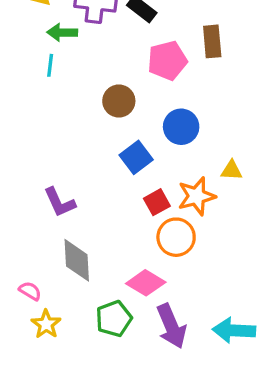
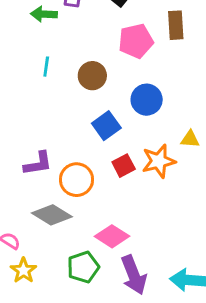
cyan line: (50, 65) -> (46, 67), moved
purple L-shape: (60, 202) -> (38, 164), turned -76
orange circle: (176, 237) -> (77, 180), moved
gray diamond: (77, 260) -> (52, 215), turned -57

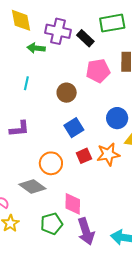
cyan line: (46, 67) -> (26, 83), moved
blue circle: (147, 100) -> (117, 118), moved
purple L-shape: (38, 164) -> (19, 129), moved
pink diamond: (112, 236) -> (73, 204), turned 55

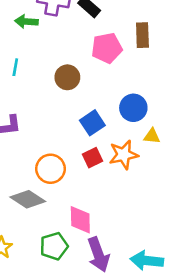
blue square: (74, 128) -> (92, 123), moved

